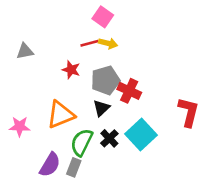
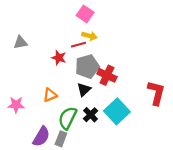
red line: (90, 43) -> (78, 45), moved
orange triangle: (61, 115) -> (50, 95), size x0.6

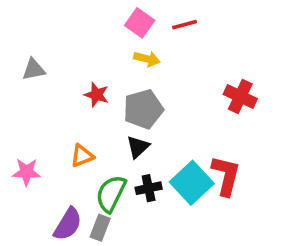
red line: (78, 45) -> (185, 25), moved
red cross: (107, 75) -> (240, 97), moved
red L-shape: (156, 93) -> (226, 176), moved
black cross: (91, 115) -> (149, 188), turned 32

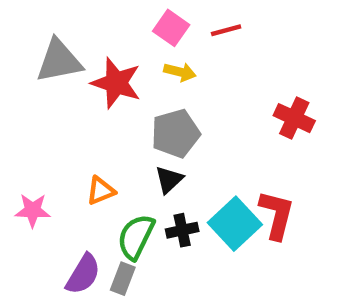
gray triangle: (34, 70) -> (59, 61), moved, size x1.6
red star: (97, 95) -> (116, 83), moved, size x1.6

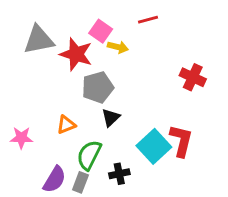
pink square: (171, 28) -> (101, 31), moved
gray pentagon: (175, 133) -> (98, 87), moved
black cross: (182, 230) -> (119, 174), moved

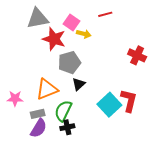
gray triangle: (39, 40) -> (38, 18), moved
orange triangle: (66, 125) -> (47, 89), size x1.6
black cross: (119, 174) -> (67, 127), moved
gray rectangle: (80, 182) -> (38, 114), moved, turned 56

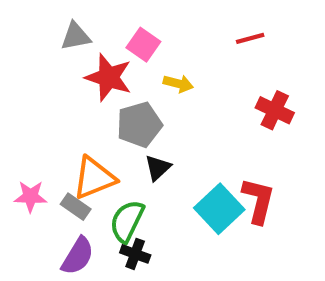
red line: (105, 14) -> (250, 38), moved
gray triangle: (38, 18) -> (76, 36), size x0.7
yellow arrow: (84, 34) -> (178, 84), moved
gray rectangle: (38, 114) -> (76, 207), moved, turned 48
black cross: (67, 127) -> (135, 254), turned 32

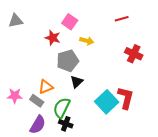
gray triangle: (76, 36) -> (16, 21), moved
red star: (108, 77) -> (53, 38), size x0.7
orange triangle: (94, 178) -> (46, 87), size x0.7

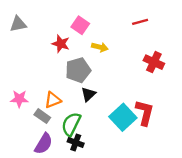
pink star: (15, 96) -> (19, 99), moved

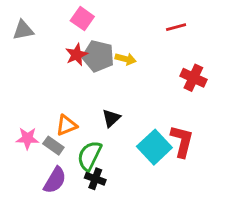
pink square: (80, 25) -> (82, 19), moved
red star: (61, 44) -> (77, 55), turned 30
gray pentagon: (78, 70) -> (98, 56), moved, turned 30
pink star: (19, 99) -> (27, 138), moved

